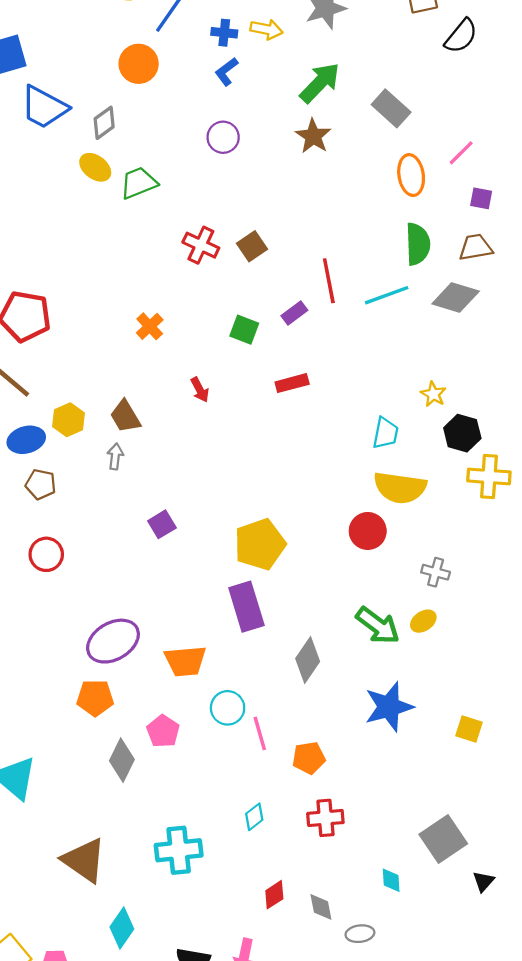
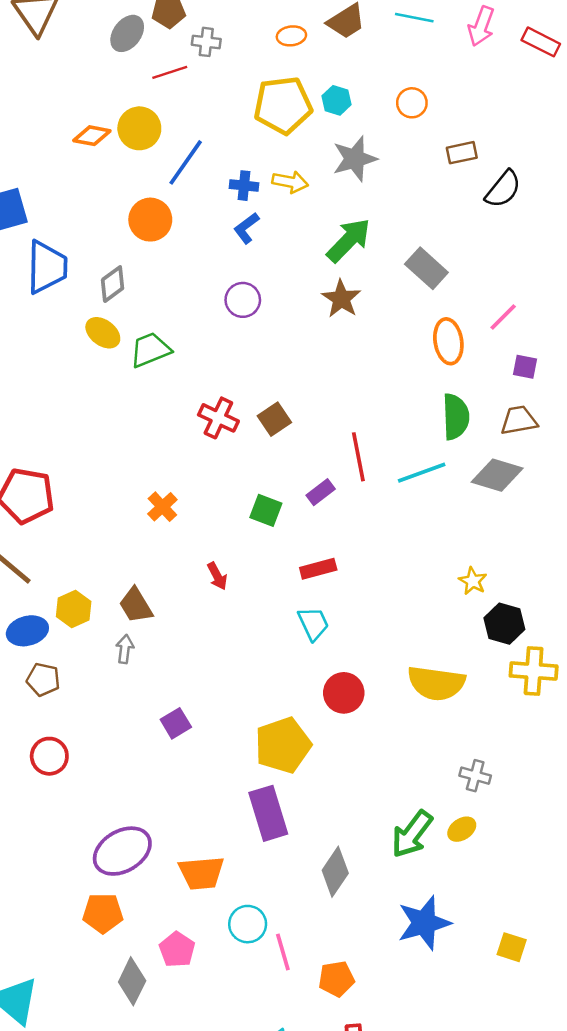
blue trapezoid: (44, 107) -> (47, 267), turned -117
cyan trapezoid: (386, 433) -> (313, 624), moved, turned -36
red circle: (368, 531) -> (344, 693), moved
green arrow: (378, 626) -> (412, 834), turned 90

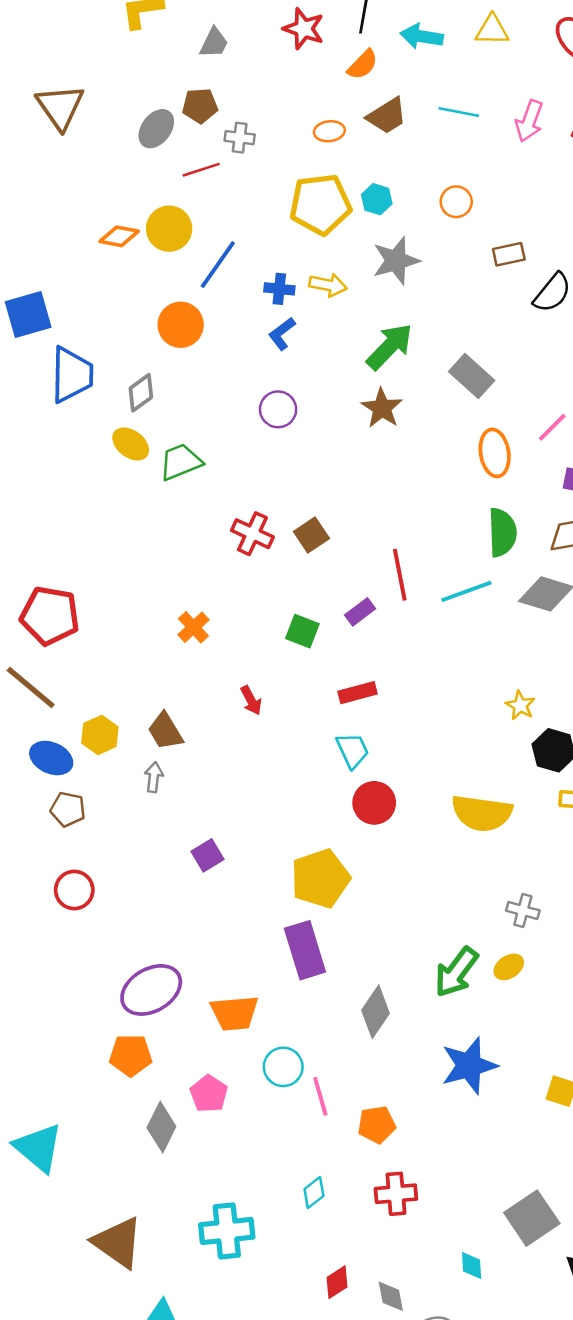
blue ellipse: (27, 631) -> (51, 758), turned 39
red circle: (344, 693) -> (374, 803), moved

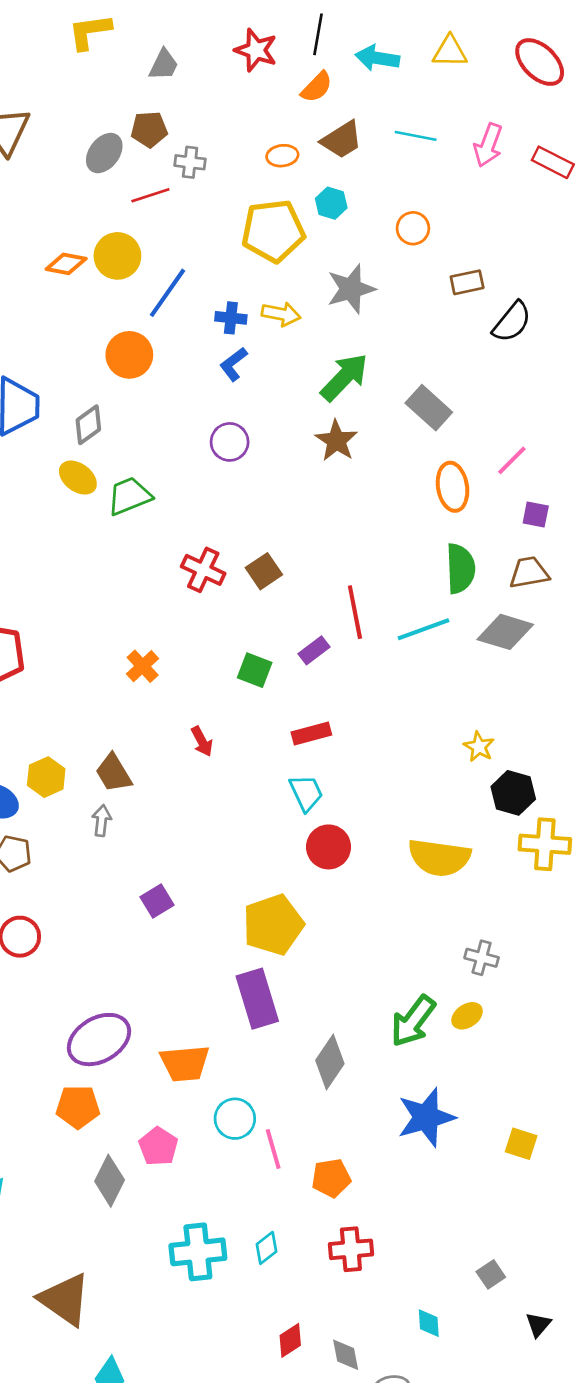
cyan hexagon: (377, 199) -> (331, 203), moved
gray square: (532, 1218) -> (491, 1274), size x0.5
cyan cross: (227, 1231) -> (198, 1252), moved

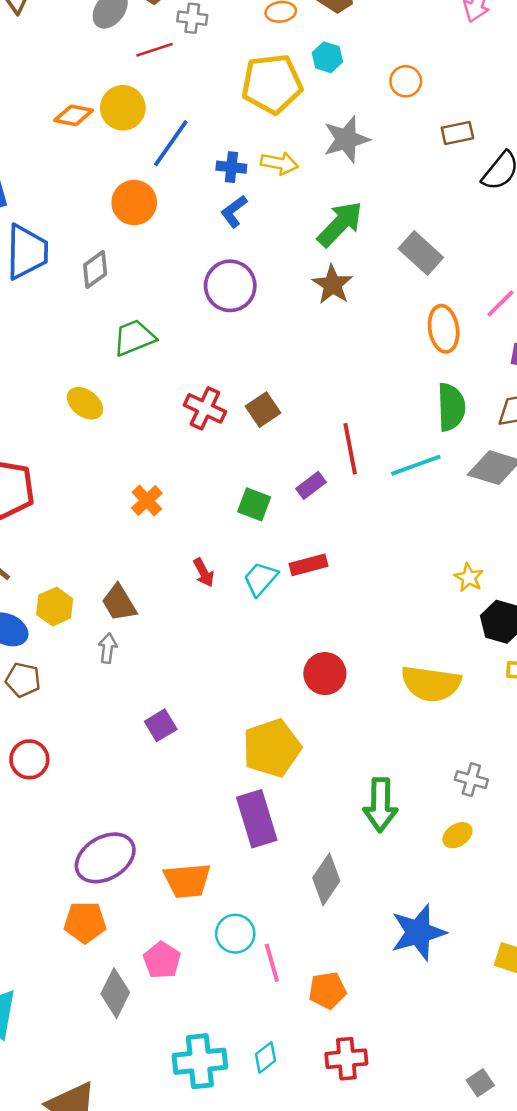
purple circle: (230, 442) -> (230, 286), size x1.4
yellow ellipse: (78, 478) -> (85, 403), moved
cyan trapezoid: (306, 793) -> (260, 579), moved, turned -114
green arrow: (413, 1021) -> (380, 805), moved, turned -36

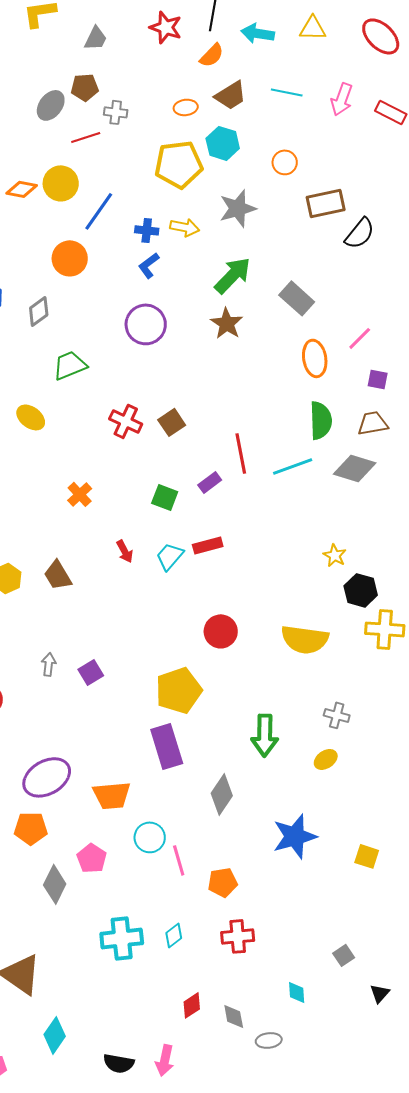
cyan hexagon: (327, 57) -> (223, 143), size x1.4
brown rectangle: (457, 133) -> (326, 203), size x1.5
gray arrow: (108, 648) -> (49, 664), moved

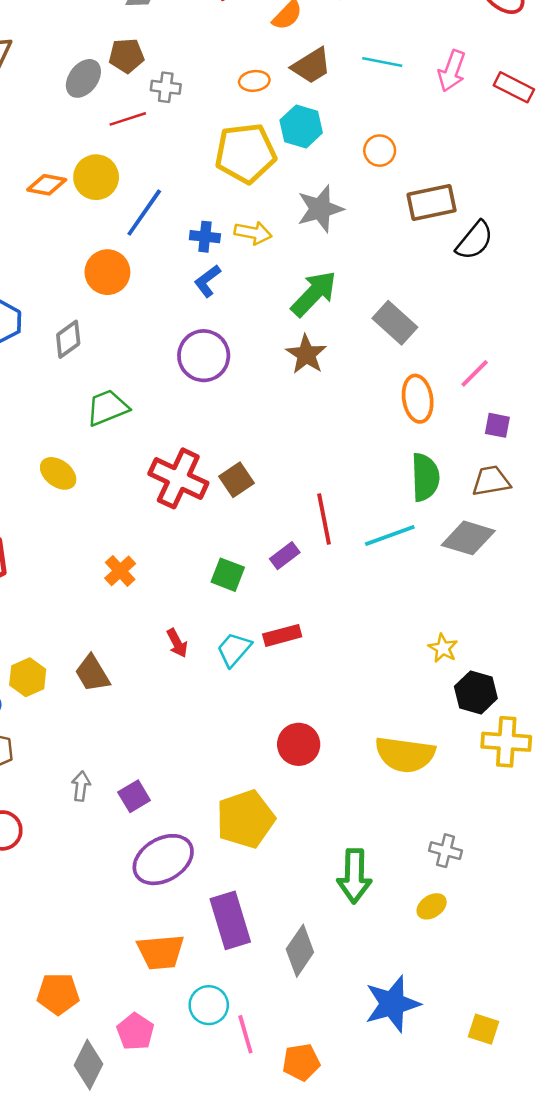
red cross: (126, 421) -> (178, 478), size x1.4
purple rectangle: (167, 746) -> (230, 920), moved
purple ellipse: (47, 777) -> (163, 860), moved

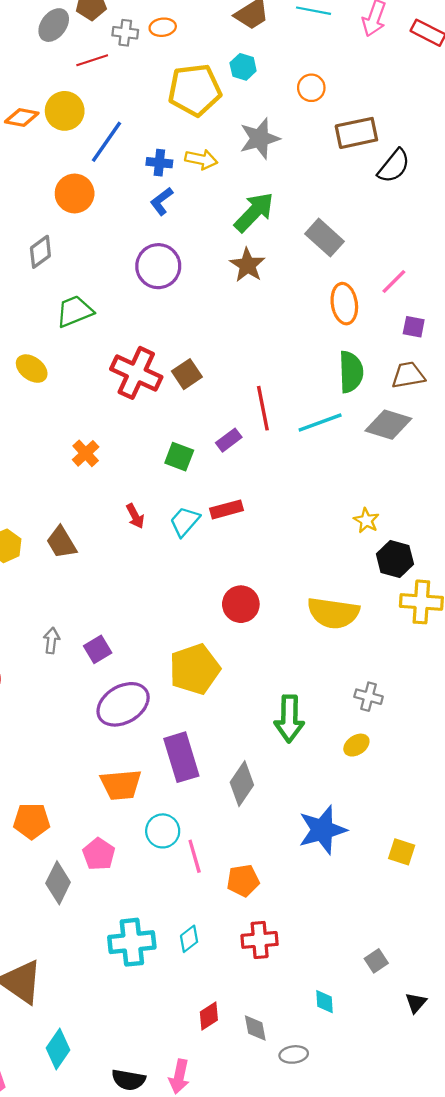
orange ellipse: (254, 81) -> (163, 27), moved
cyan hexagon: (301, 127) -> (243, 67), size x0.7

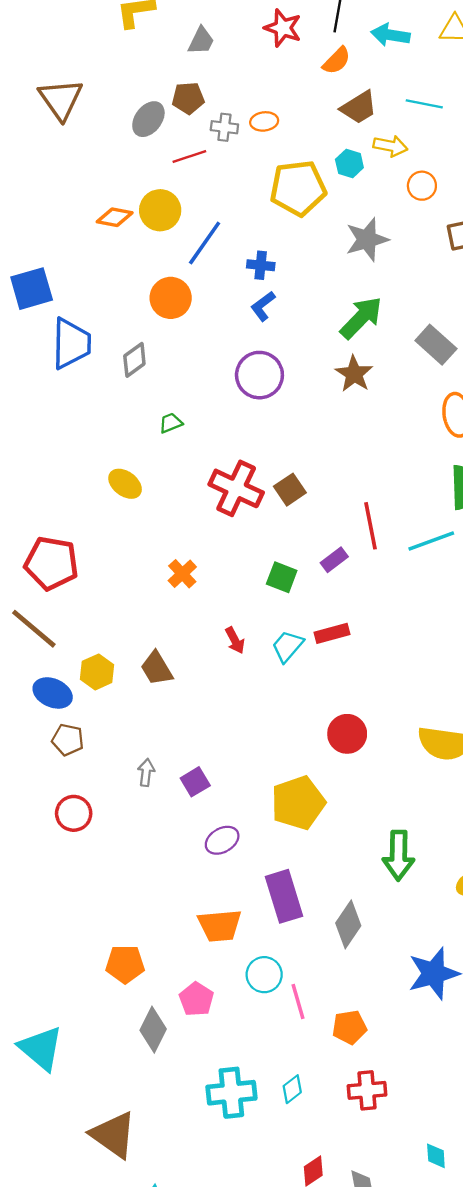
yellow arrow: (201, 159) -> (390, 146), moved
green trapezoid: (75, 311) -> (171, 423), size x0.6
purple ellipse: (123, 704) -> (222, 840), size x0.6

